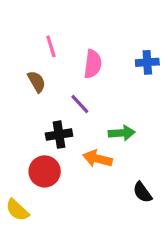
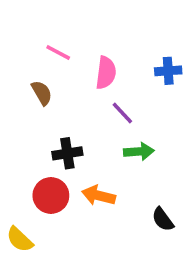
pink line: (51, 46) -> (58, 53), turned -45
purple line: (80, 104) -> (122, 113), moved
orange arrow: (98, 159) -> (99, 195), moved

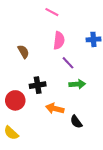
pink line: (58, 53) -> (52, 12), moved
red circle: (51, 195) -> (15, 100), moved
black semicircle: (163, 219) -> (76, 122), moved

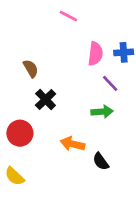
pink semicircle: (59, 40) -> (95, 54), moved
purple line: (68, 63) -> (110, 83), moved
black cross: (38, 85) -> (46, 100), moved, turned -35

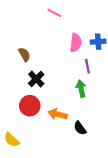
purple line: (110, 83) -> (87, 66), turned 32
green arrow: (102, 112) -> (81, 89), turned -98
red circle: (20, 133) -> (30, 106), moved

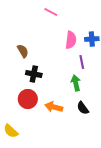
black cross: (36, 79) -> (34, 74), turned -35
black semicircle: (80, 128) -> (83, 108), moved

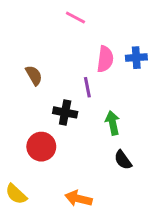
purple line: (82, 62) -> (87, 87), moved
black cross: (34, 74) -> (65, 112), moved
orange arrow: (54, 107) -> (78, 199), moved

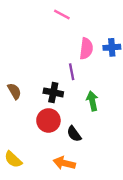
brown semicircle: (34, 75) -> (14, 91), moved
red circle: (41, 147) -> (48, 120), moved
black semicircle: (123, 160) -> (74, 134), moved

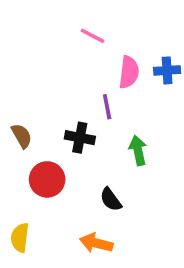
pink line: (62, 14) -> (93, 36), moved
red circle: (48, 120) -> (47, 179), moved
yellow semicircle: (13, 159) -> (20, 238), turned 54

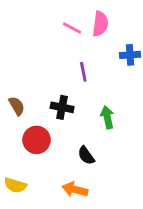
pink semicircle: (129, 72) -> (100, 24), moved
purple line: (107, 107) -> (83, 72), moved
yellow semicircle: (20, 238) -> (15, 185), turned -80

